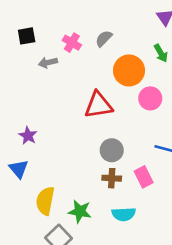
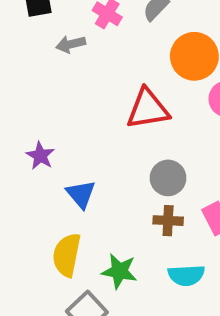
blue triangle: (19, 169) -> (81, 194), moved

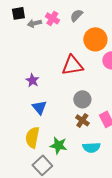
gray arrow: (71, 44) -> (34, 23), moved
purple star: (40, 156) -> (32, 80), moved
brown cross: (168, 221) -> (82, 120), turned 32

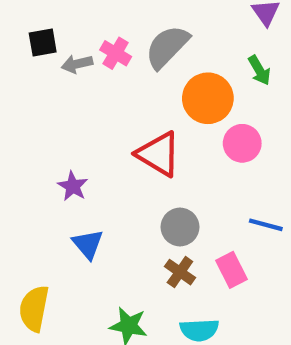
gray semicircle: (76, 15) -> (167, 47), size x1.6
red triangle: (72, 65) -> (159, 154), turned 40
yellow semicircle: (32, 137) -> (34, 309), moved

